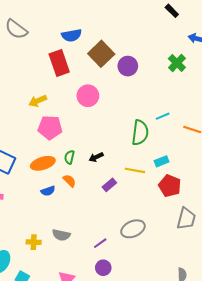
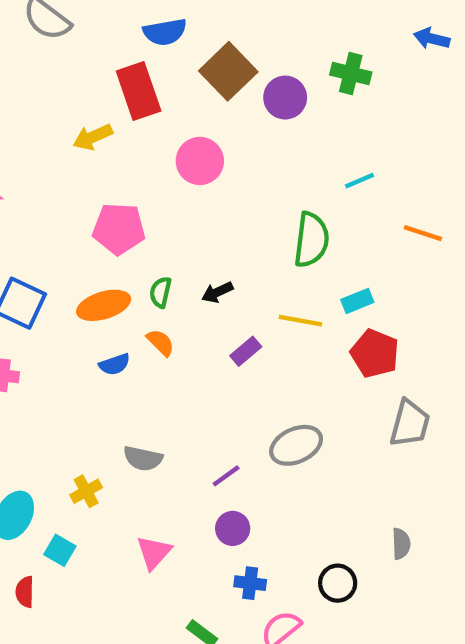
green cross: (177, 63) -> (351, 73), moved, turned -30
yellow arrow: (38, 101) -> (93, 137), moved
cyan line: (163, 116) -> (360, 181), moved
yellow cross: (34, 242) -> (86, 491), moved, turned -32

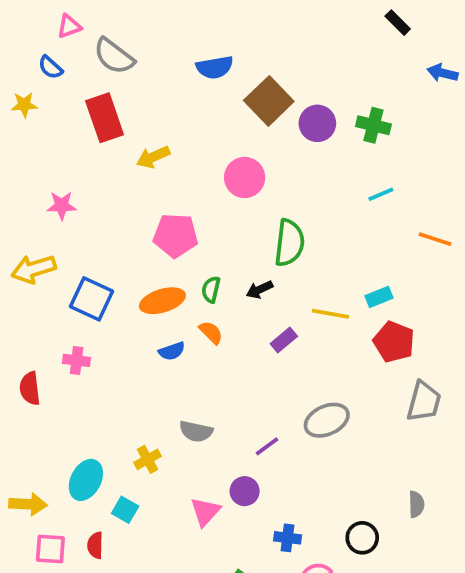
green cross: (351, 73) -> (373, 125), moved
red rectangle: (139, 91) -> (105, 118), moved
green semicircle: (311, 240) -> (289, 243), moved
purple circle: (233, 528) -> (245, 491), moved

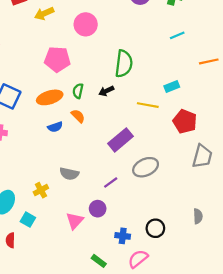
pink circle: (245, 177) -> (86, 24), moved
orange line: (435, 239) -> (209, 61), turned -30
cyan rectangle: (379, 297) -> (172, 87), moved
purple rectangle: (284, 340) -> (121, 140), moved, size x1.6
black circle: (362, 538) -> (155, 228), moved

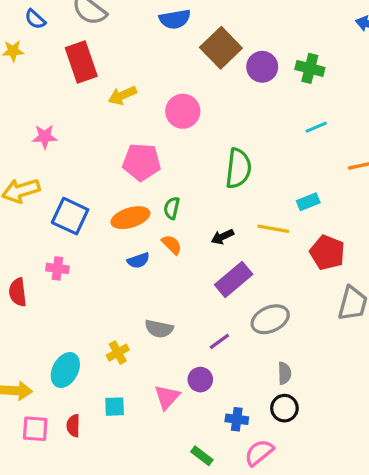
black arrow: (106, 91) -> (223, 237), moved
gray semicircle: (198, 216) -> (284, 373), moved
cyan square: (28, 220) -> (115, 407), moved, turned -32

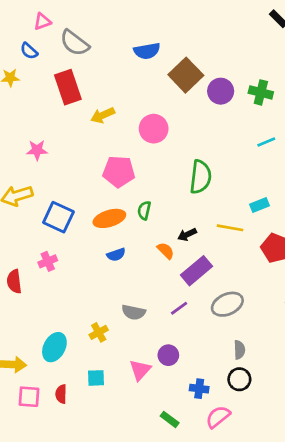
orange semicircle: (172, 245) -> (166, 251), moved
pink cross: (57, 268) -> (48, 261), turned -30
purple line: (219, 341) -> (179, 308), moved

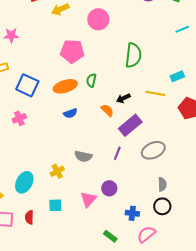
purple line: (179, 308) -> (117, 153), turned -32

